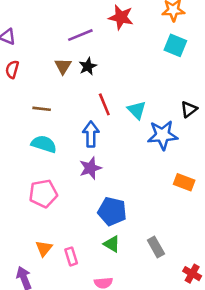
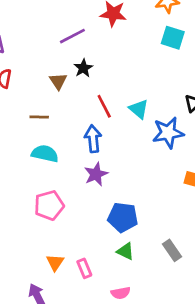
brown triangle: (63, 66) -> (58, 81), moved

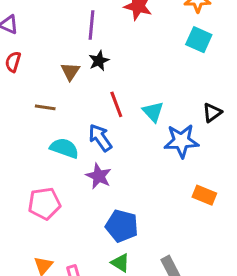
purple line: (72, 36) -> (91, 25), turned -64
blue arrow: (93, 139) -> (100, 138), turned -36
cyan semicircle: (45, 154) -> (64, 148), moved
purple star: (96, 174) -> (99, 176), turned -30

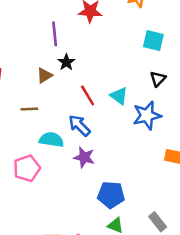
cyan square: (199, 40) -> (153, 41), moved
brown triangle: (70, 71) -> (44, 75), turned 35
black triangle: (212, 113) -> (158, 79), moved
pink pentagon: (44, 204) -> (27, 168), moved

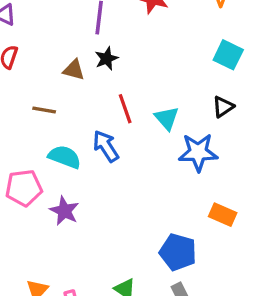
brown triangle: (44, 75) -> (74, 70), turned 35
purple star: (84, 157) -> (64, 211), moved
blue pentagon: (111, 195) -> (178, 252), moved

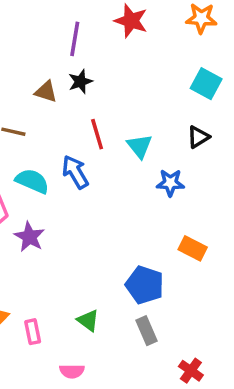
blue star: (198, 152) -> (170, 183), size x0.7

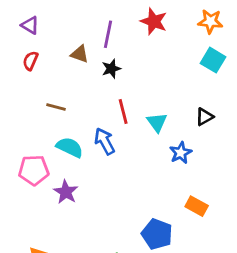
cyan square: (206, 84) -> (213, 60), moved
brown triangle: (46, 92) -> (80, 54), moved
blue star: (170, 183) -> (181, 153), turned -30

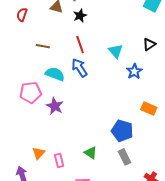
red line: (123, 112) -> (80, 45), moved

